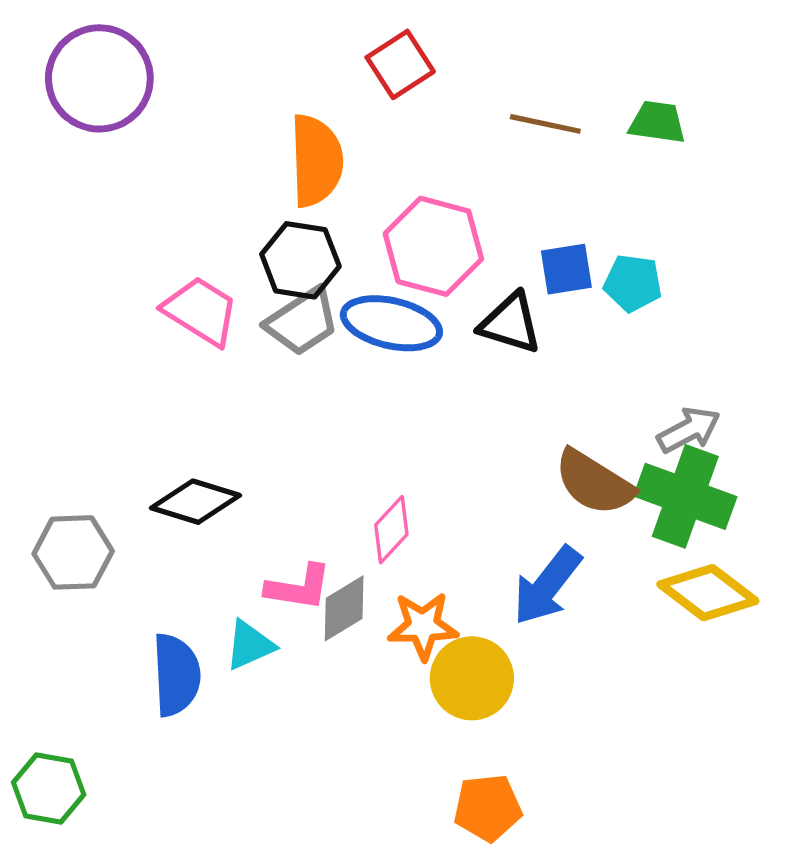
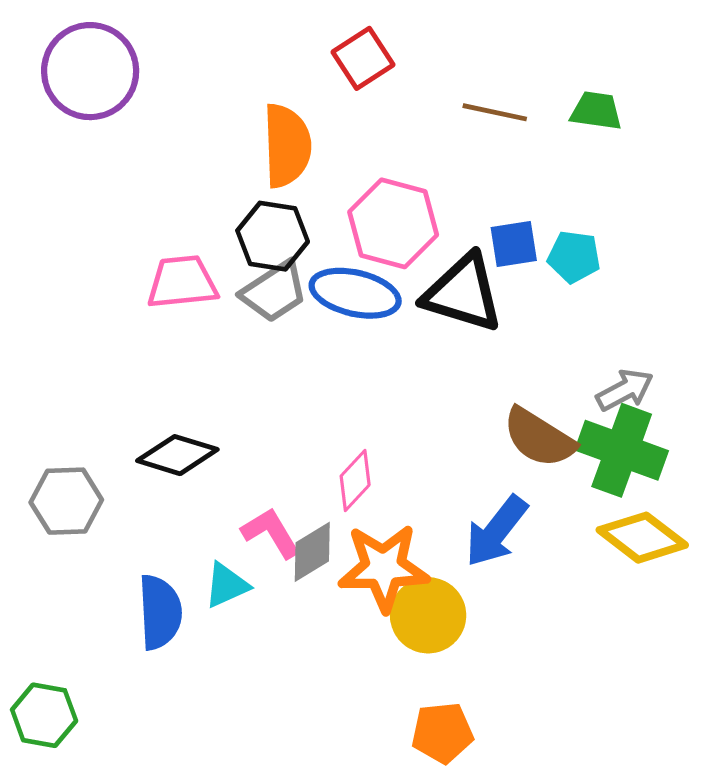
pink trapezoid: (201, 311) -> (182, 282), turned -38
black triangle: (510, 323) -> (463, 293), size x1.4
pink L-shape: (299, 587) -> (271, 533), turned -130
orange star: (423, 626) -> (384, 568), size x1.4

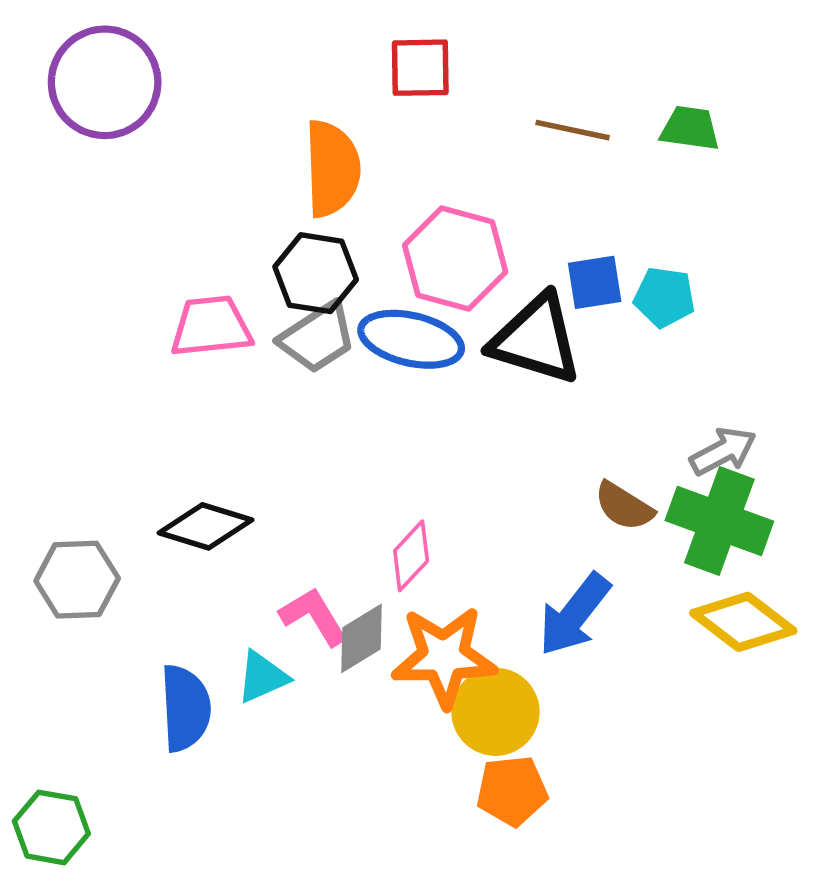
red square: (363, 58) -> (420, 68), turned 32
brown semicircle: (539, 438) -> (624, 506), size x0.7
orange pentagon: (442, 733) -> (512, 791), moved

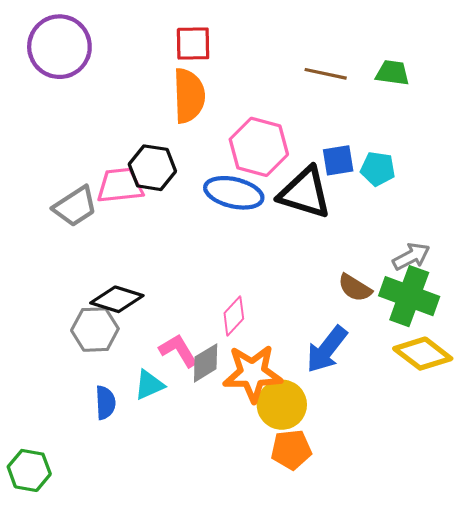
red square: (420, 68) -> (193, 44), moved
black hexagon: (316, 273) -> (152, 168), moved
gray trapezoid: (317, 337) -> (75, 206), moved
gray hexagon: (77, 580) -> (95, 330), moved
blue semicircle: (185, 708) -> (105, 403), size x0.7

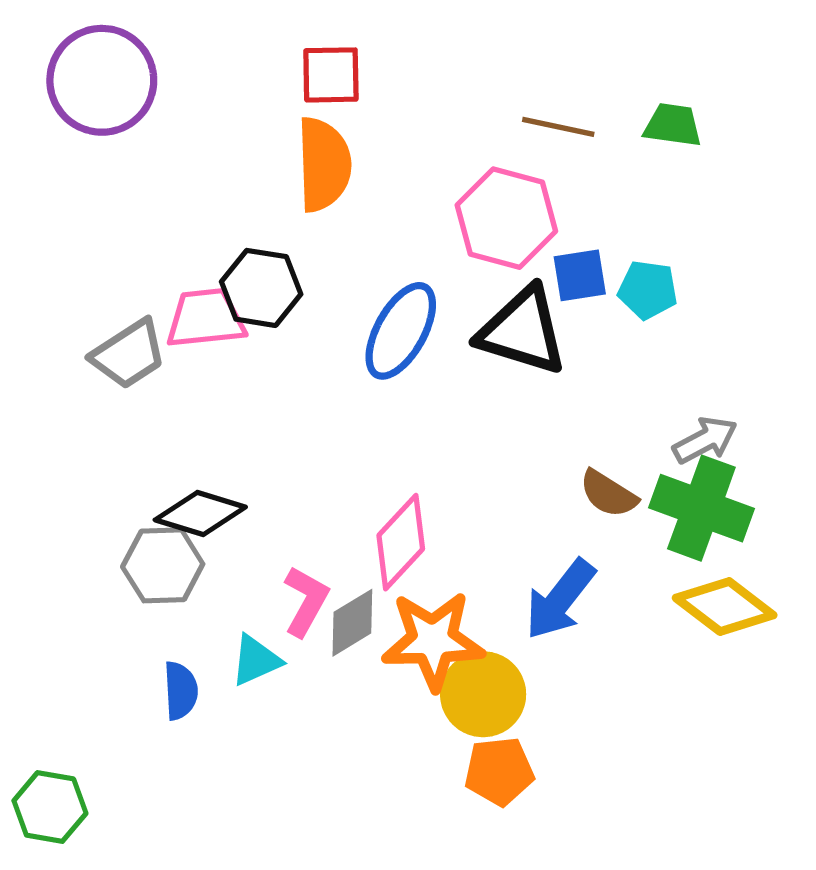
pink hexagon: (259, 147) -> (506, 218), moved
blue ellipse: (234, 193) -> (401, 331), turned -74
pink diamond: (234, 316) -> (401, 542), size x1.4
pink L-shape: (178, 350) -> (306, 601), turned 60

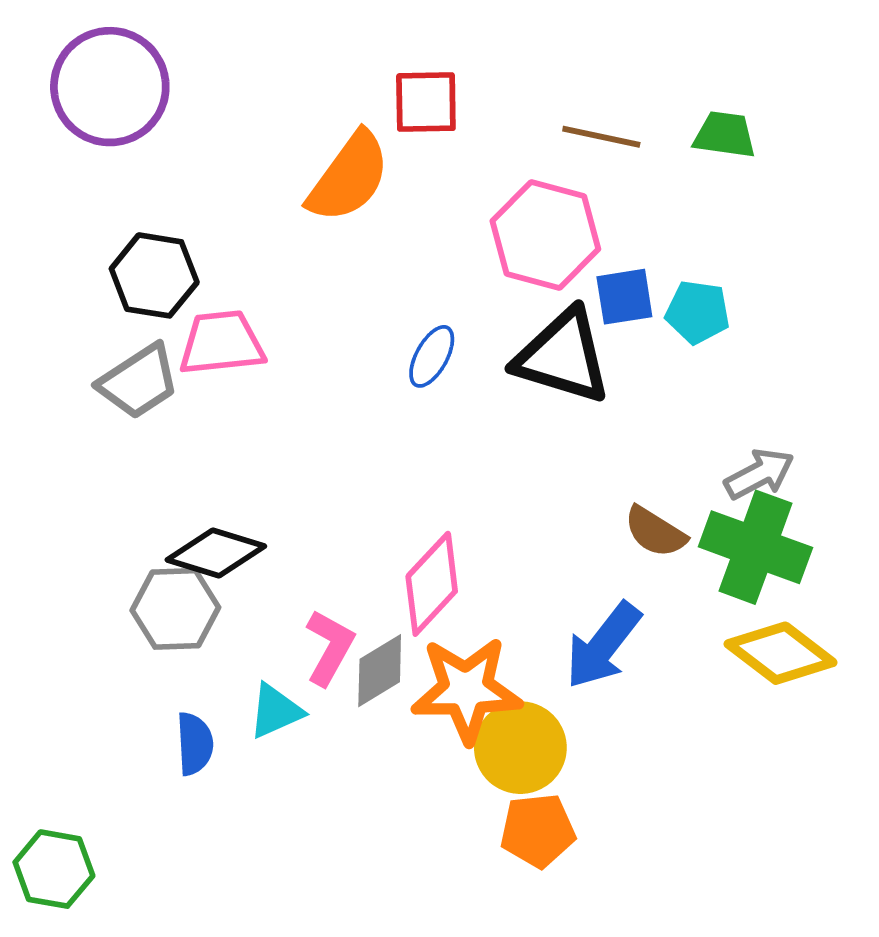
red square: (331, 75) -> (426, 102), moved
orange semicircle: (324, 164) -> (349, 177), turned 38
black hexagon: (261, 288) -> (154, 275), moved
blue ellipse: (401, 331) -> (432, 356), size x0.6

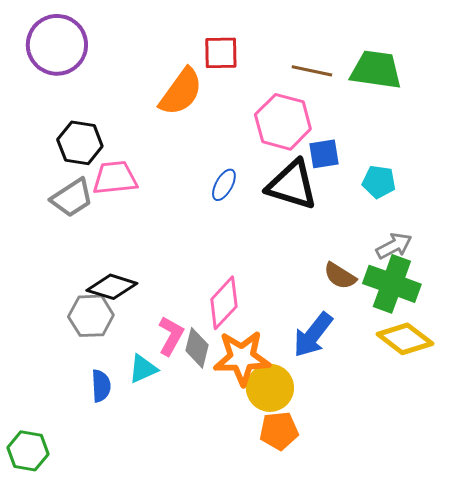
green trapezoid: (725, 135) -> (376, 70), size x1.6
cyan pentagon: (698, 312) -> (379, 182), moved
gray diamond: (380, 671) -> (197, 348), turned -45

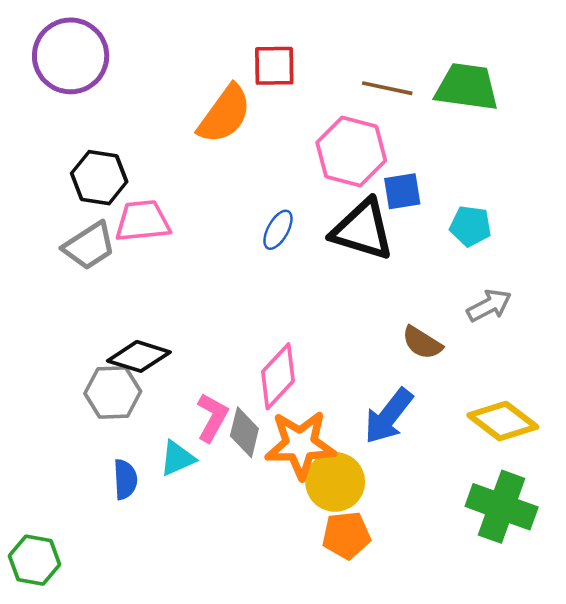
green cross: (392, 284) -> (502, 507), moved

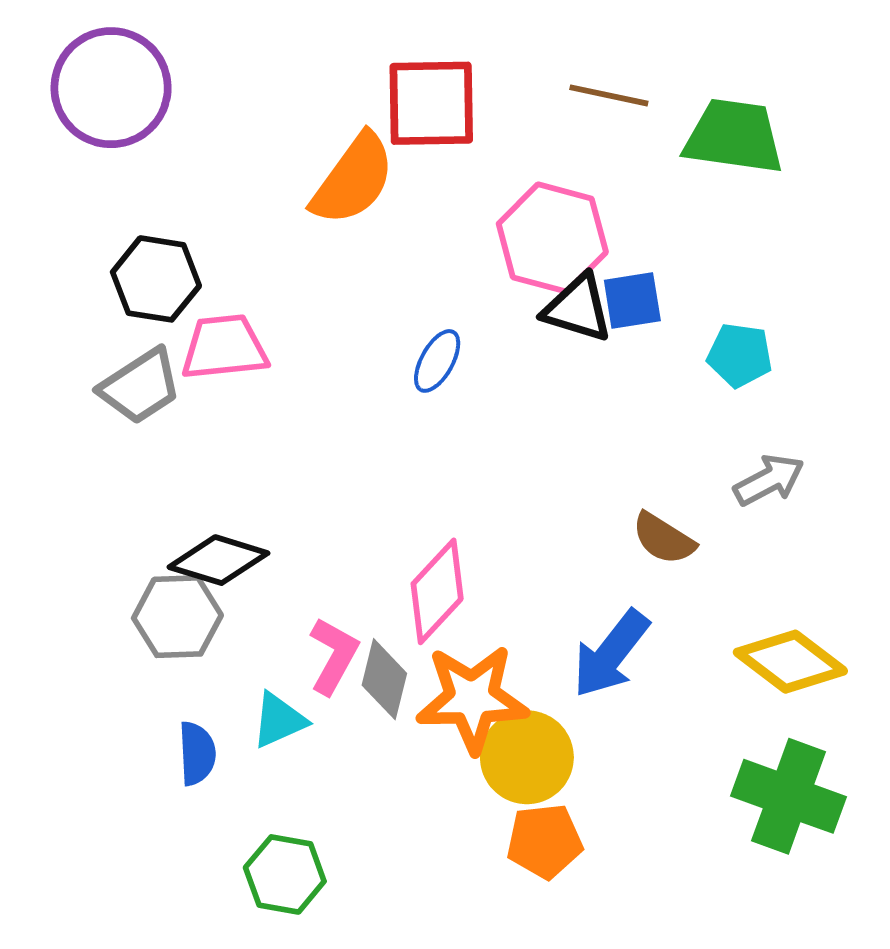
red square: (274, 66) -> (431, 103), size x1.4
brown line: (387, 88) -> (609, 95), moved
black triangle: (362, 230) -> (578, 308), moved, size x0.7
green hexagon: (35, 560) -> (285, 874), moved

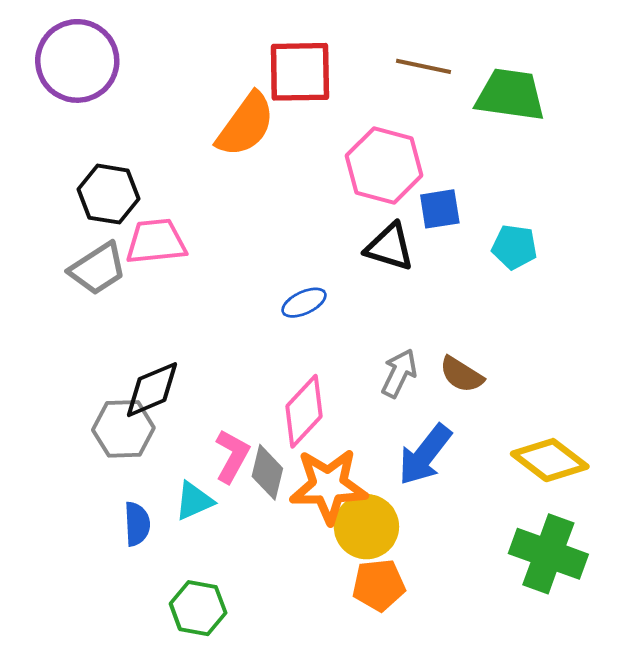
black triangle: (578, 308) -> (390, 247), moved
blue ellipse: (437, 361) -> (304, 303), moved, turned 36
gray arrow: (769, 480) -> (399, 373), moved, turned -36
black diamond: (218, 560) -> (152, 390), turned -40

